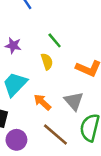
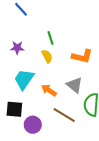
green line: (55, 40) -> (51, 38), turned 32

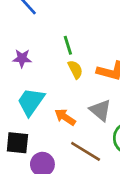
yellow semicircle: (47, 56) -> (75, 70), moved

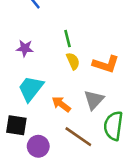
gray triangle: (100, 110) -> (94, 100), turned 30

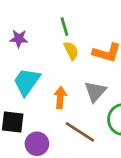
orange arrow: (61, 104) -> (60, 98), turned 60

